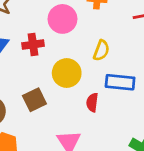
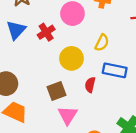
red cross: (33, 45) -> (46, 32), turned -30
brown square: (34, 100) -> (57, 91), moved

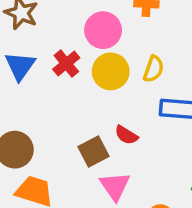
yellow circle: (71, 58) -> (111, 71), moved
red semicircle: (90, 85) -> (126, 135), moved, turned -64

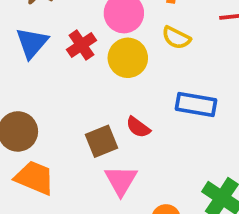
yellow semicircle: (153, 69) -> (176, 38), moved, turned 92

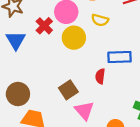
red cross: (81, 45) -> (44, 26), moved
red semicircle: (138, 127) -> (100, 76), moved, turned 72

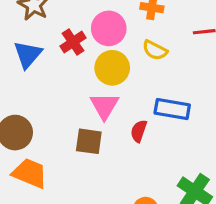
brown square: (68, 90) -> (89, 141), turned 30
pink triangle: (84, 111) -> (104, 106), moved

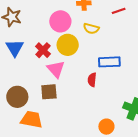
red cross: (73, 42) -> (43, 50), moved
pink triangle: (104, 106) -> (56, 69), moved
brown square: (89, 141) -> (49, 92), moved

